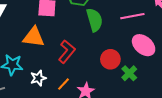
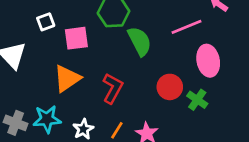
orange triangle: (34, 37) -> (67, 78), turned -30
pink ellipse: (144, 45) -> (208, 61), turned 50

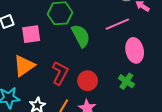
red circle: (170, 87) -> (88, 81), moved

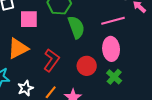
pink ellipse: (135, 50) -> (111, 49), moved
red circle: (88, 81) -> (87, 66), moved

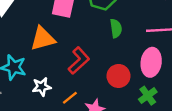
green semicircle: (76, 27) -> (116, 28), size x0.7

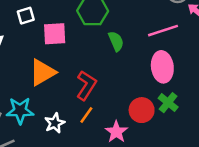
red circle: (119, 76) -> (142, 110), moved
orange line: (70, 98) -> (86, 115), moved

